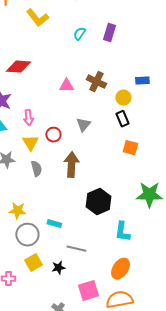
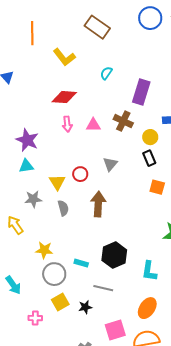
purple rectangle: (109, 33) -> (141, 92), moved, size x1.4
red diamond: (18, 67) -> (64, 97), moved
pink arrow: (28, 118) -> (67, 124), moved
black hexagon: (98, 202) -> (114, 255), moved

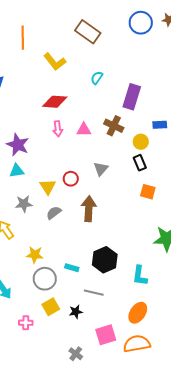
gray semicircle: (63, 208) -> (54, 213), turned -112

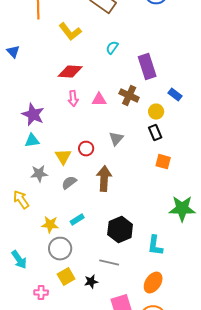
purple rectangle: (132, 97) -> (147, 67), turned -35
blue rectangle: (160, 125) -> (175, 95), turned 40
cyan rectangle: (72, 268) -> (77, 220), moved, turned -48

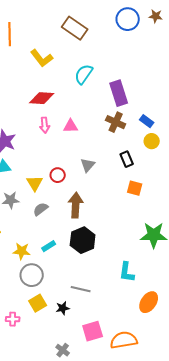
cyan semicircle: (112, 48) -> (84, 74), size x1.5
brown cross: (129, 96) -> (116, 122), moved
yellow circle: (156, 112) -> (152, 141), moved
black hexagon: (120, 230) -> (83, 240), moved
orange ellipse: (153, 283) -> (149, 302), moved

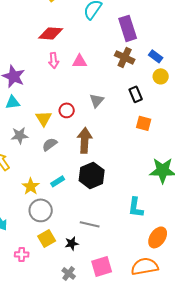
yellow star: (22, 251) -> (31, 186), turned 30
orange semicircle: (124, 340) -> (145, 266), moved
gray cross: (63, 350) -> (69, 273), moved

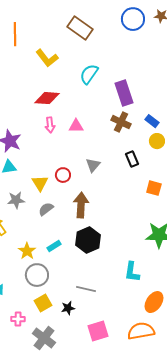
orange square: (144, 123) -> (154, 188), moved
gray cross: (69, 273) -> (44, 338), moved, size x1.6

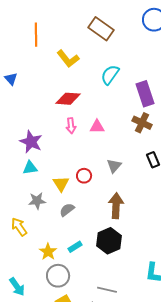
brown arrow: (81, 205) -> (116, 206), moved

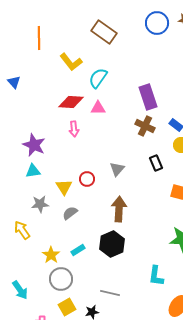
cyan semicircle: (110, 75) -> (98, 78), moved
pink triangle: (97, 127) -> (98, 108), moved

